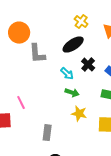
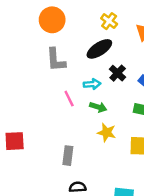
orange circle: (19, 33) -> (52, 20), moved
cyan arrow: (67, 74) -> (92, 84), turned -48
pink line: (21, 103) -> (69, 99), moved

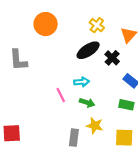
gray L-shape: (56, 60) -> (18, 60), moved
black cross: (118, 73) -> (112, 58), moved
gray rectangle: (68, 156) -> (74, 138), moved

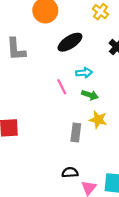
black ellipse: (88, 50) -> (70, 42), moved

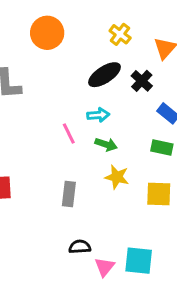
black ellipse: (70, 42) -> (105, 75), moved
gray rectangle: (76, 133) -> (69, 194), moved

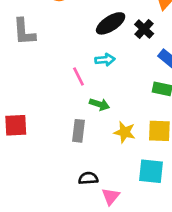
green arrow: (106, 144) -> (99, 104), moved
yellow star: (117, 177) -> (125, 132), moved
cyan square: (139, 261) -> (151, 171), moved

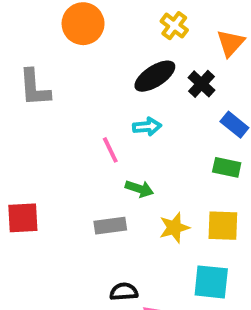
gray rectangle: (78, 131) -> (110, 226), turned 75
yellow star: (125, 132) -> (174, 228), turned -30

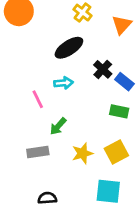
black cross: (201, 84) -> (103, 69), moved
green arrow: (139, 189) -> (58, 126), turned 114
yellow square: (223, 226) -> (116, 152), turned -30

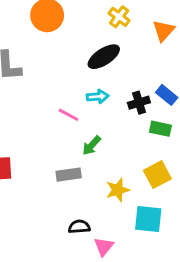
black cross: (103, 69) -> (139, 103), moved, turned 30
pink line: (38, 99) -> (69, 115), turned -36
yellow star: (82, 153) -> (118, 190), moved

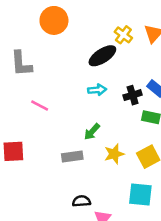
yellow cross: (119, 17) -> (123, 35), moved
pink line: (69, 115) -> (40, 106), moved
yellow star: (118, 190) -> (114, 154), moved

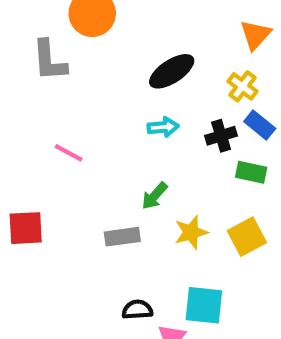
yellow cross: (123, 35) -> (243, 86), moved
gray L-shape: (21, 64) -> (49, 61), moved
cyan square: (140, 195) -> (204, 305), moved

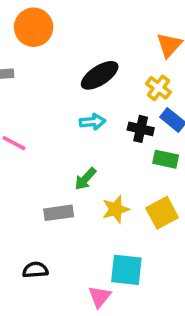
black cross: (221, 136) -> (141, 129), turned 30
black semicircle: (137, 310) -> (35, 270), moved

